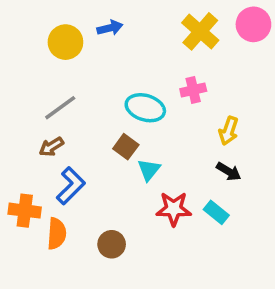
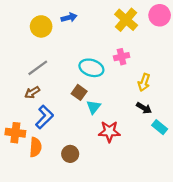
cyan rectangle: (216, 212) -> (160, 127), moved

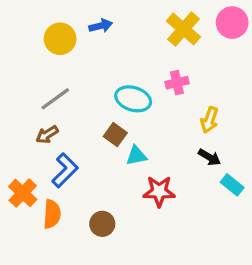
cyan triangle: (94, 107) -> (136, 156), turned 40
orange cross: (15, 133) -> (23, 193), turned 36

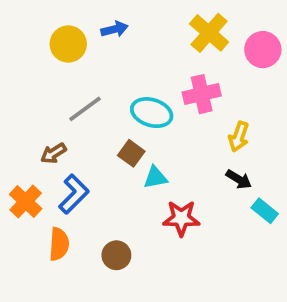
pink circle: (232, 23) -> (263, 50), moved
pink cross: (177, 83) -> (202, 94), size x1.4
gray line: (55, 99) -> (85, 109), moved
orange cross: (23, 193) -> (26, 202), moved

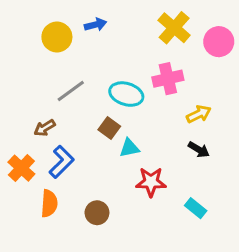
yellow arrow: (239, 137) -> (199, 114), turned -135
cyan rectangle: (265, 211) -> (196, 208), moved

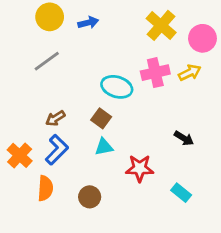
yellow circle: (57, 37) -> (50, 17), moved
gray line: (71, 91) -> (47, 61), moved
yellow arrow: (199, 114) -> (190, 73), moved
brown arrow: (45, 128) -> (55, 118), moved
cyan triangle: (129, 148) -> (104, 147), moved

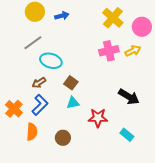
cyan ellipse: (117, 87) -> (51, 61), moved
black arrow: (184, 138) -> (129, 97), size x1.5

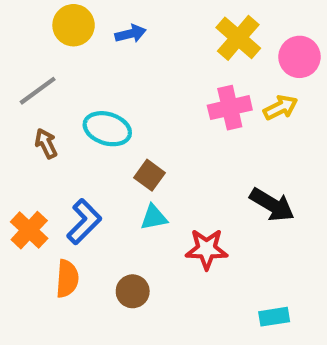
gray line: (33, 43) -> (38, 91), moved
brown arrow: (39, 83) -> (46, 143), moved, turned 96
cyan rectangle: (127, 135) -> (274, 317), moved, turned -48

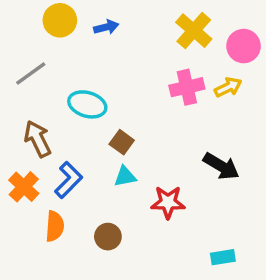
brown arrow: (46, 143) -> (38, 139), moved, size x1.5

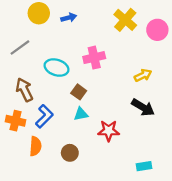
pink cross: (187, 87) -> (94, 58), moved
yellow arrow: (228, 87) -> (143, 75), moved
orange cross: (24, 187) -> (16, 121), turned -30

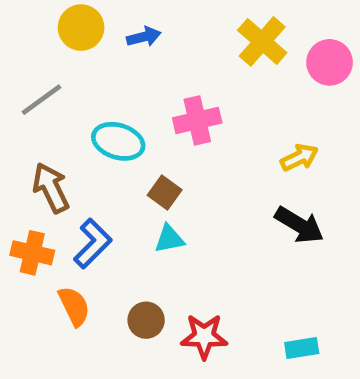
red star: (109, 131) -> (204, 336), moved
orange semicircle: (35, 146) -> (74, 306), turned -30

